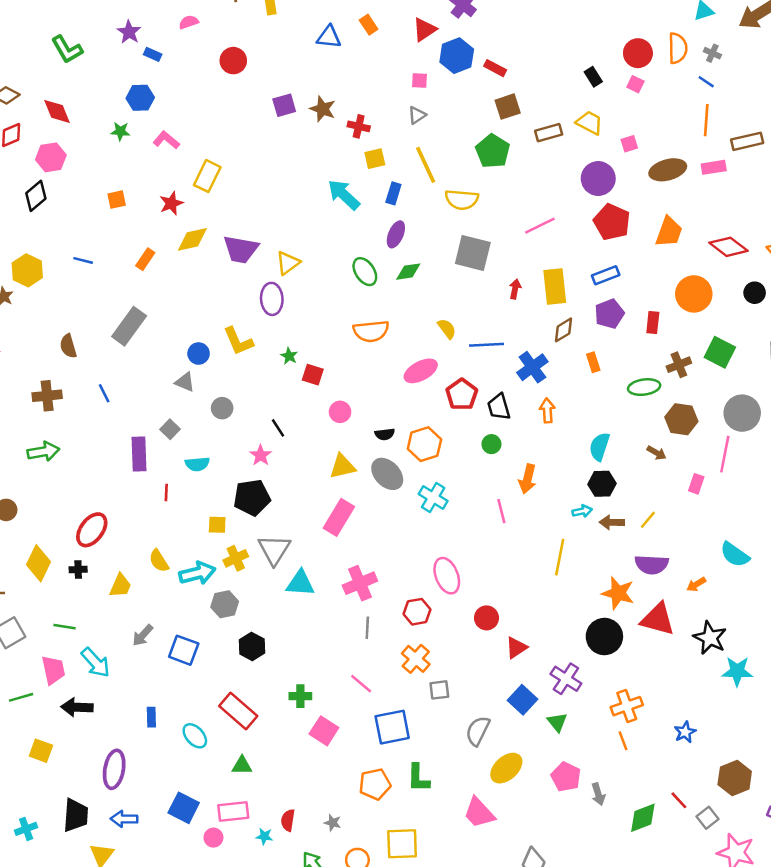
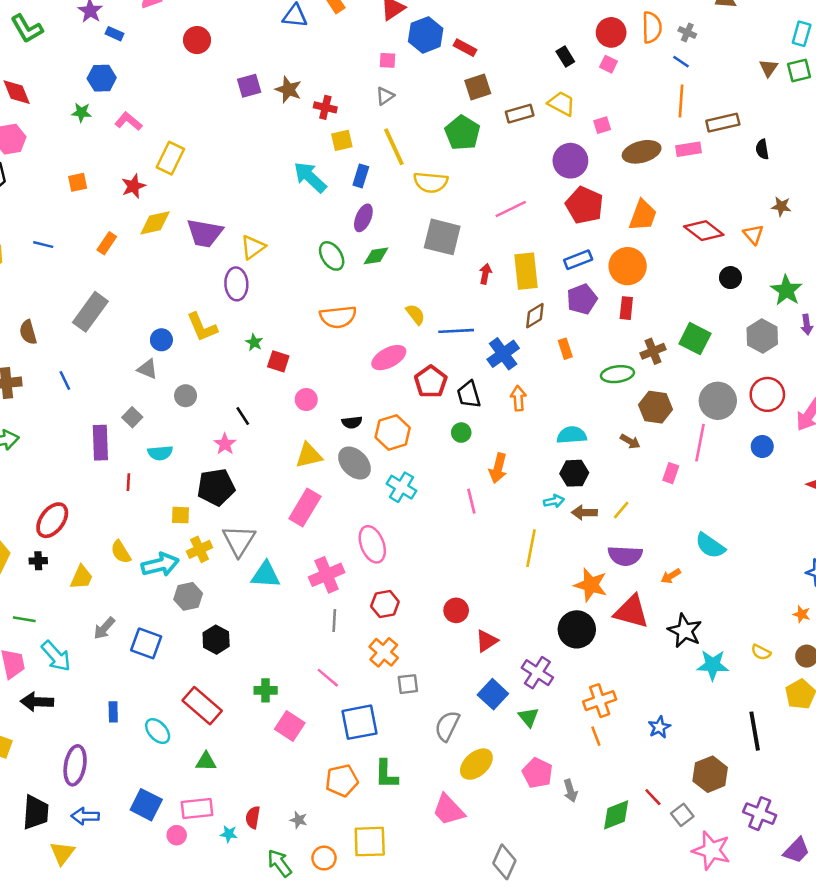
orange circle: (694, 294) -> (628, 266), moved
cyan semicircle: (599, 447) -> (572, 435), turned 68
pink ellipse: (447, 576) -> (372, 544), moved

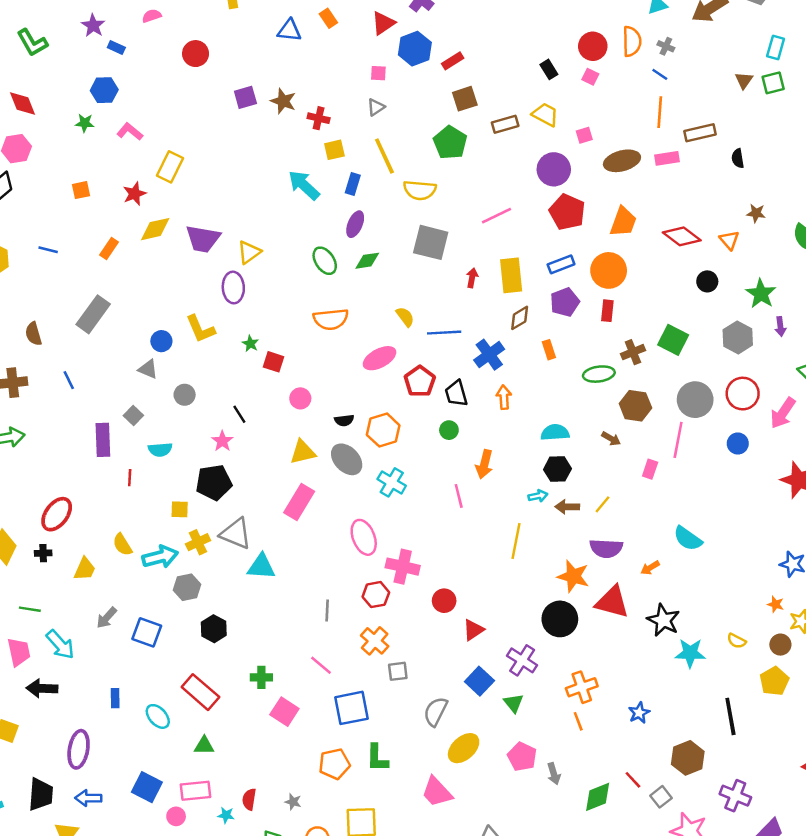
red rectangle: (465, 48) -> (453, 61), turned -60
gray triangle: (239, 541) -> (236, 534), turned -40
pink cross: (327, 575) -> (403, 567), moved, turned 36

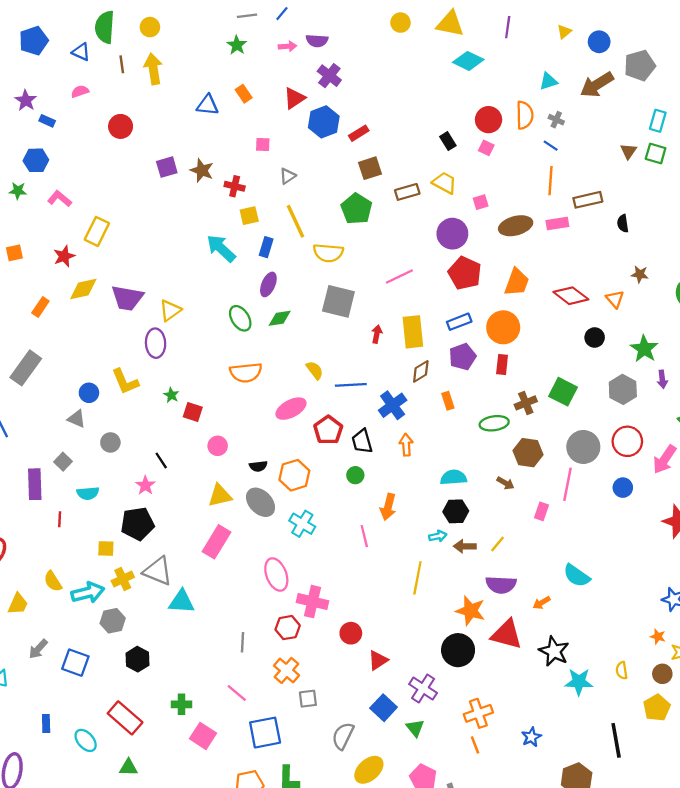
pink square: (378, 73) -> (263, 144), moved
green square: (773, 83) -> (656, 154), turned 30
yellow semicircle: (737, 641) -> (622, 670), turned 54

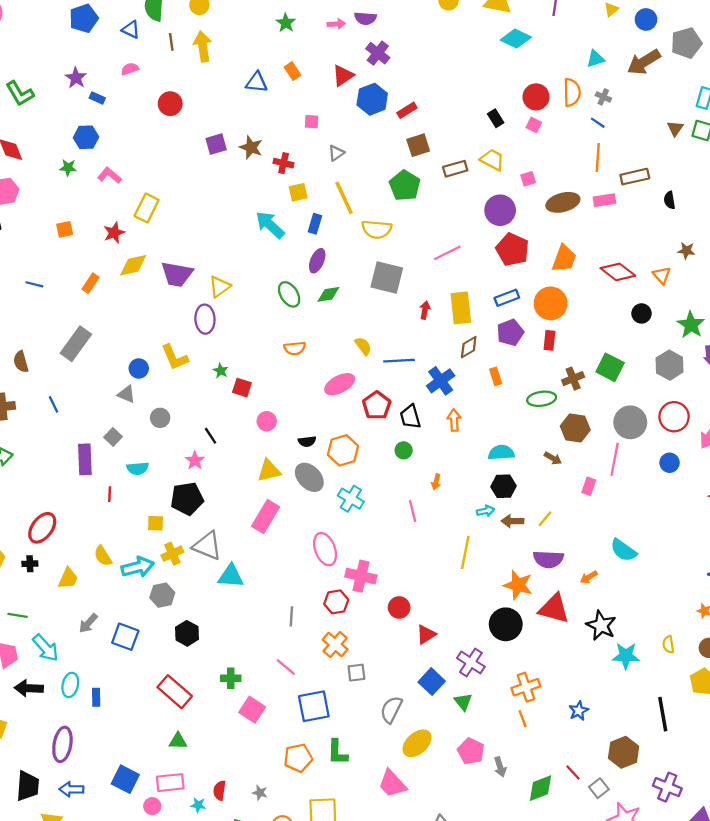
orange semicircle: (246, 372) -> (295, 348), size x0.7
orange arrow: (388, 507) -> (436, 482), size x0.6
cyan ellipse: (86, 740) -> (70, 685), moved, turned 55

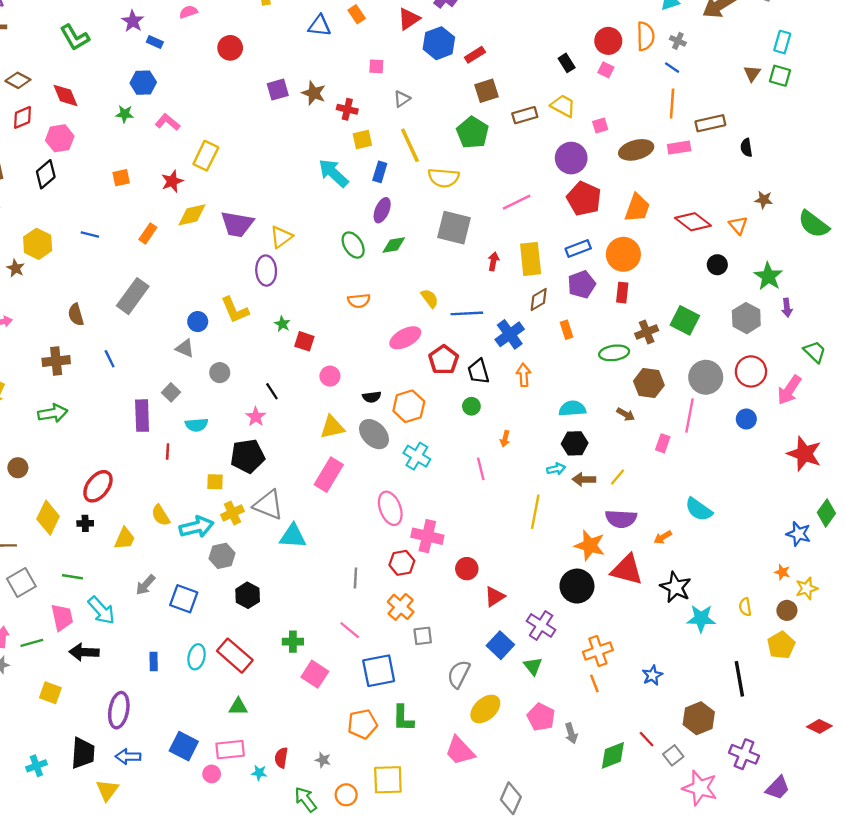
cyan ellipse: (70, 685) -> (197, 657), moved

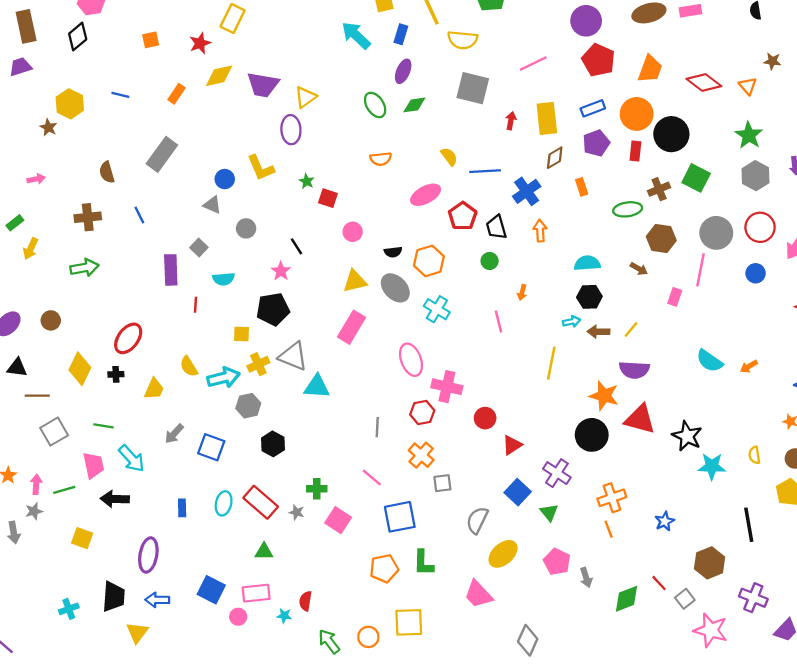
black circle: (717, 265) -> (671, 134), moved, size x1.8
green star: (768, 276) -> (749, 135), moved
orange arrow: (663, 537) -> (749, 366), moved
gray star: (323, 760) -> (297, 512), moved

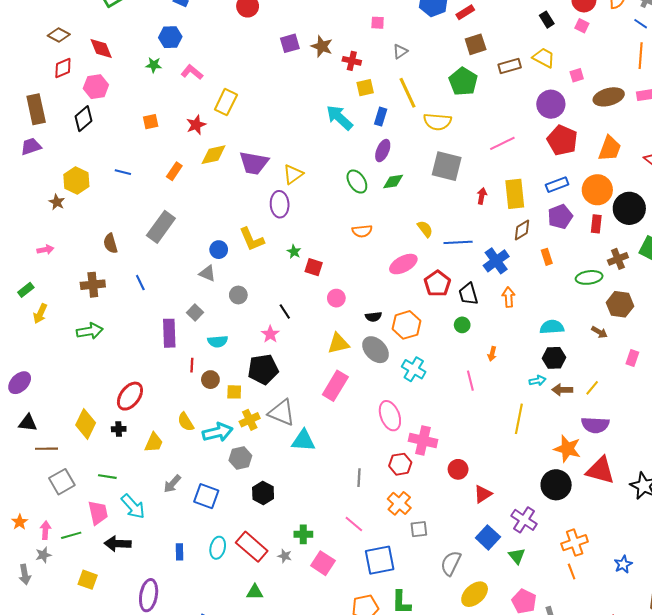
brown circle: (51, 320) -> (210, 380), moved

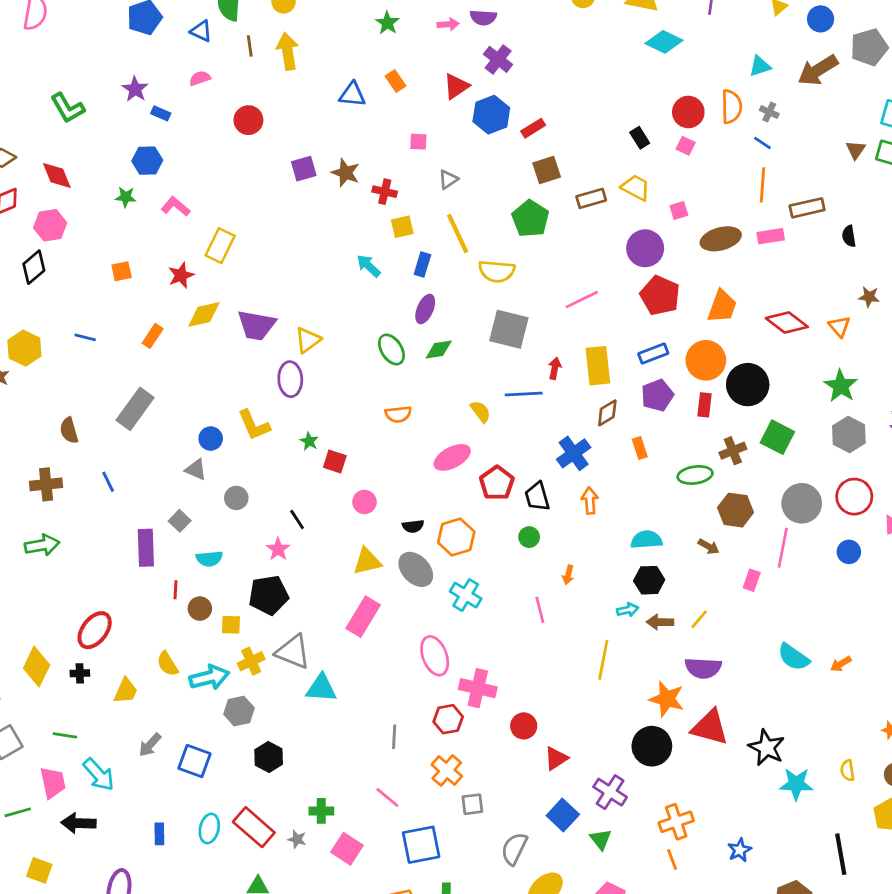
cyan arrow: (339, 118) -> (369, 266), size x0.7
blue line: (458, 242) -> (524, 394), moved

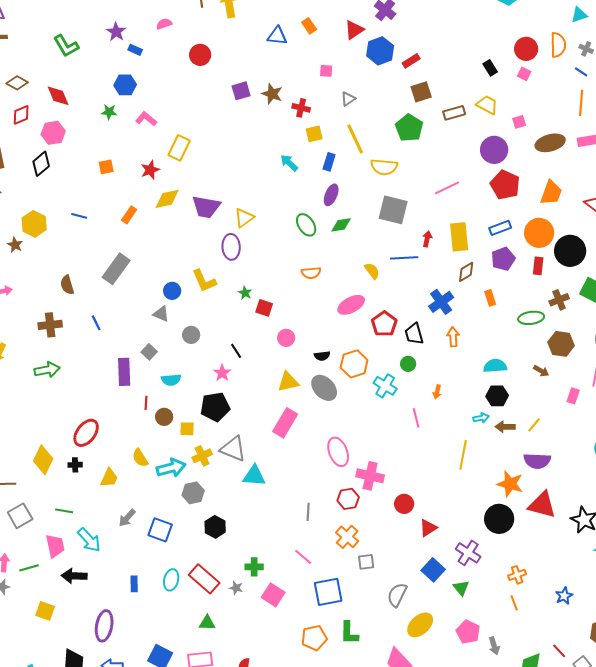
cyan cross: (466, 595) -> (385, 386), moved
orange cross: (676, 822) -> (517, 575), size x0.7

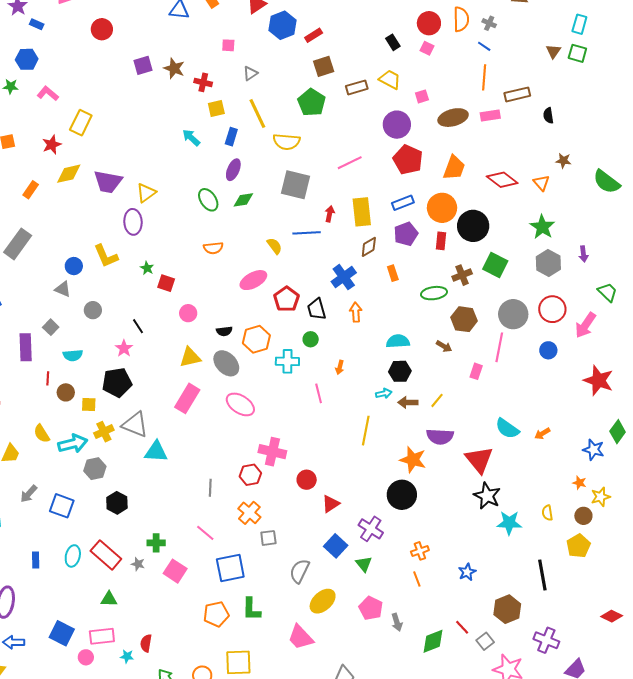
cyan cross: (385, 386) -> (287, 361), turned -30
pink ellipse: (338, 452) -> (240, 404), moved, turned -36
red triangle: (542, 505) -> (479, 460), moved, turned 36

